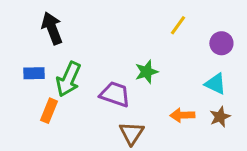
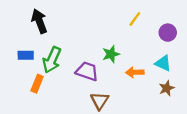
orange arrow: (182, 115) -> (135, 72), moved

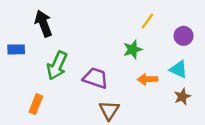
green star: (111, 54) -> (133, 49), moved
blue rectangle: (26, 55) -> (16, 49), moved
orange rectangle: (37, 84) -> (36, 104), moved

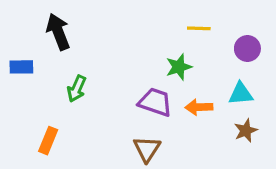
yellow line: (148, 21) -> (199, 28), turned 56
green arrow: (57, 66) -> (77, 89), size x0.7
cyan triangle: (179, 69) -> (241, 94), turned -30
purple trapezoid: (95, 78) -> (155, 102), moved

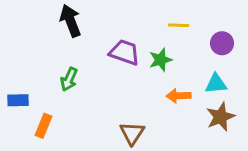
black arrow: (58, 32) -> (70, 21), moved
blue rectangle: (21, 67) -> (18, 100), moved
purple trapezoid: (155, 102) -> (124, 52), moved
brown star: (246, 131) -> (220, 117), size x1.4

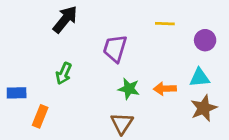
black arrow: (70, 21) -> (65, 19), turned 60
purple trapezoid: (124, 52) -> (115, 49), turned -92
green star: (160, 60) -> (129, 89), moved, turned 30

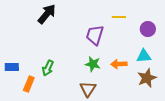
purple trapezoid: (115, 49) -> (95, 35), moved
green arrow: (64, 73) -> (48, 68), moved

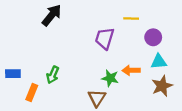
purple circle: (148, 29) -> (153, 37), moved
green star: (93, 64) -> (110, 78), moved

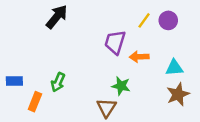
yellow line: (131, 19) -> (144, 20), turned -56
purple circle: (153, 37) -> (168, 20), moved
orange arrow: (131, 70) -> (139, 57), moved

